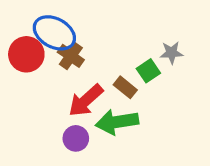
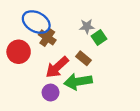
gray star: (171, 53) -> (87, 26), moved
red circle: (26, 54) -> (19, 52), moved
green square: (148, 71) -> (99, 37), moved

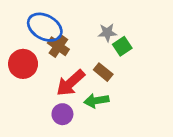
green arrow: (78, 81) -> (96, 101), size x0.7

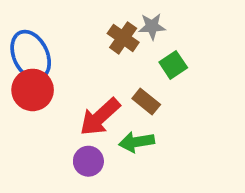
blue ellipse: (45, 27) -> (31, 55), moved, turned 36
gray star: (107, 33) -> (152, 26), moved
brown cross: (58, 46) -> (123, 38), moved

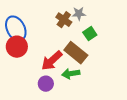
brown rectangle: (146, 102) -> (76, 53), size x1.6

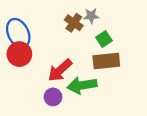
brown rectangle: (76, 53) -> (106, 61), moved, turned -45
green arrow: (71, 74) -> (82, 85), size x1.4

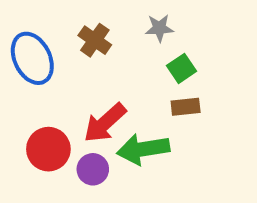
brown cross: (74, 23) -> (95, 40), moved
red circle: (19, 54) -> (48, 149), moved
brown rectangle: (106, 61) -> (186, 107), size x0.6

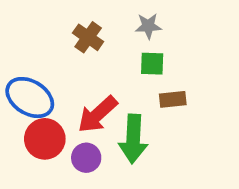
blue ellipse: (32, 58) -> (30, 98), moved, turned -33
green square: (182, 68) -> (152, 64), moved, turned 36
green arrow: (143, 149) -> (133, 139), turned -78

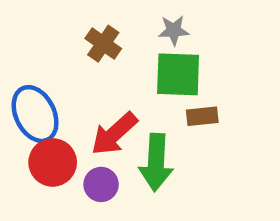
green square: (152, 64) -> (178, 74), size x1.6
blue ellipse: (30, 98) -> (35, 114), turned 33

